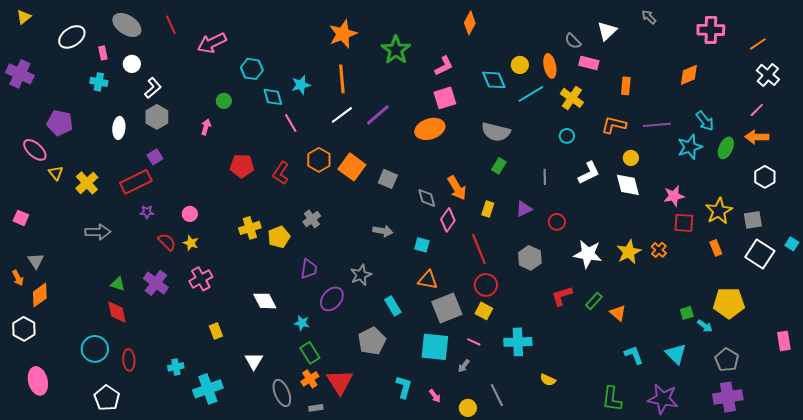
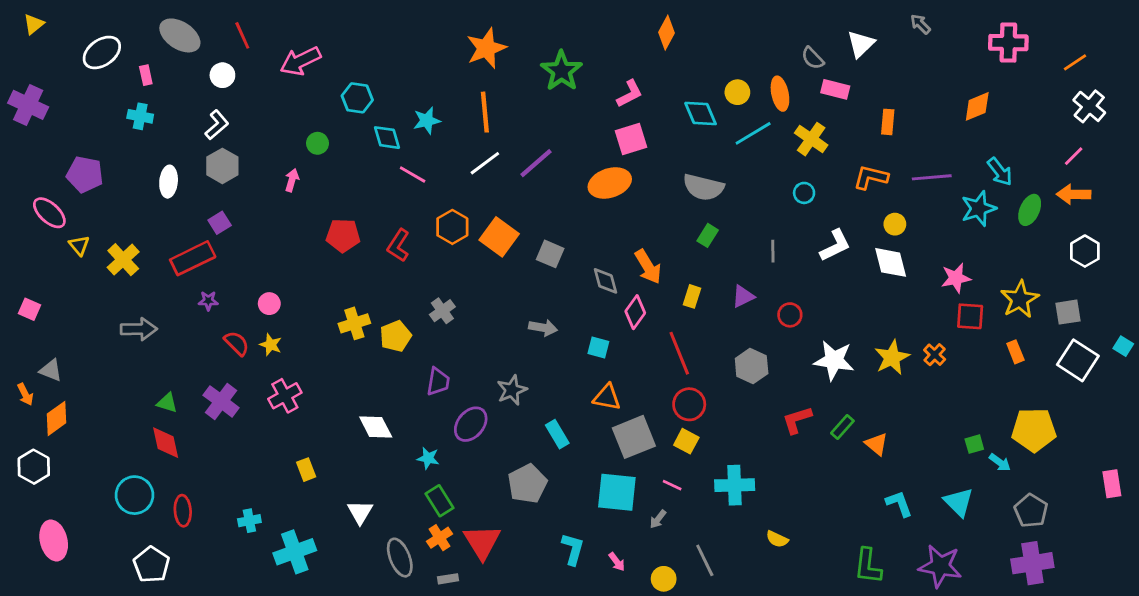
white circle: (132, 64) -> (222, 75), moved
pink line: (291, 123) -> (413, 174), turned -30
gray triangle: (36, 261) -> (51, 370), turned -36

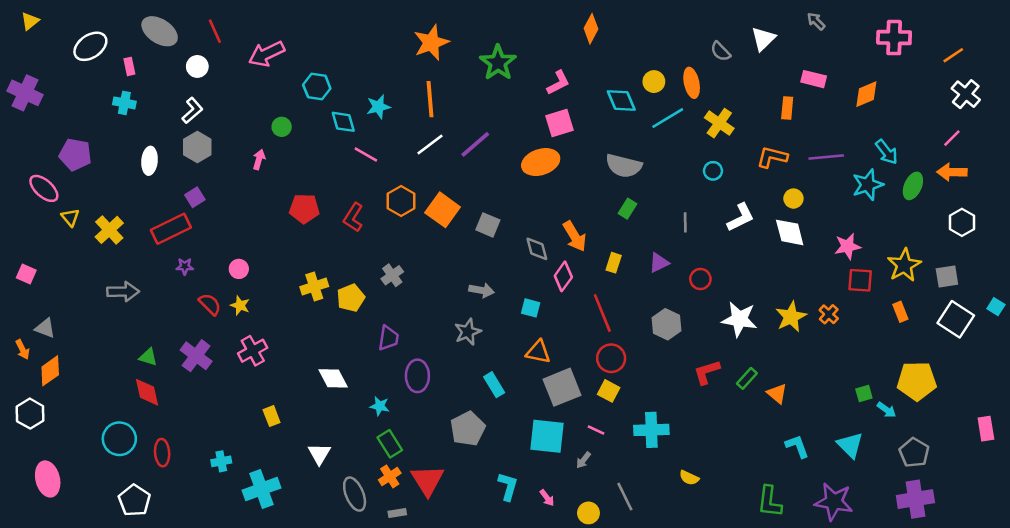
pink rectangle: (835, 89) -> (814, 79), moved
gray star: (512, 390) -> (468, 332), moved
purple ellipse: (471, 424) -> (417, 376), turned -40

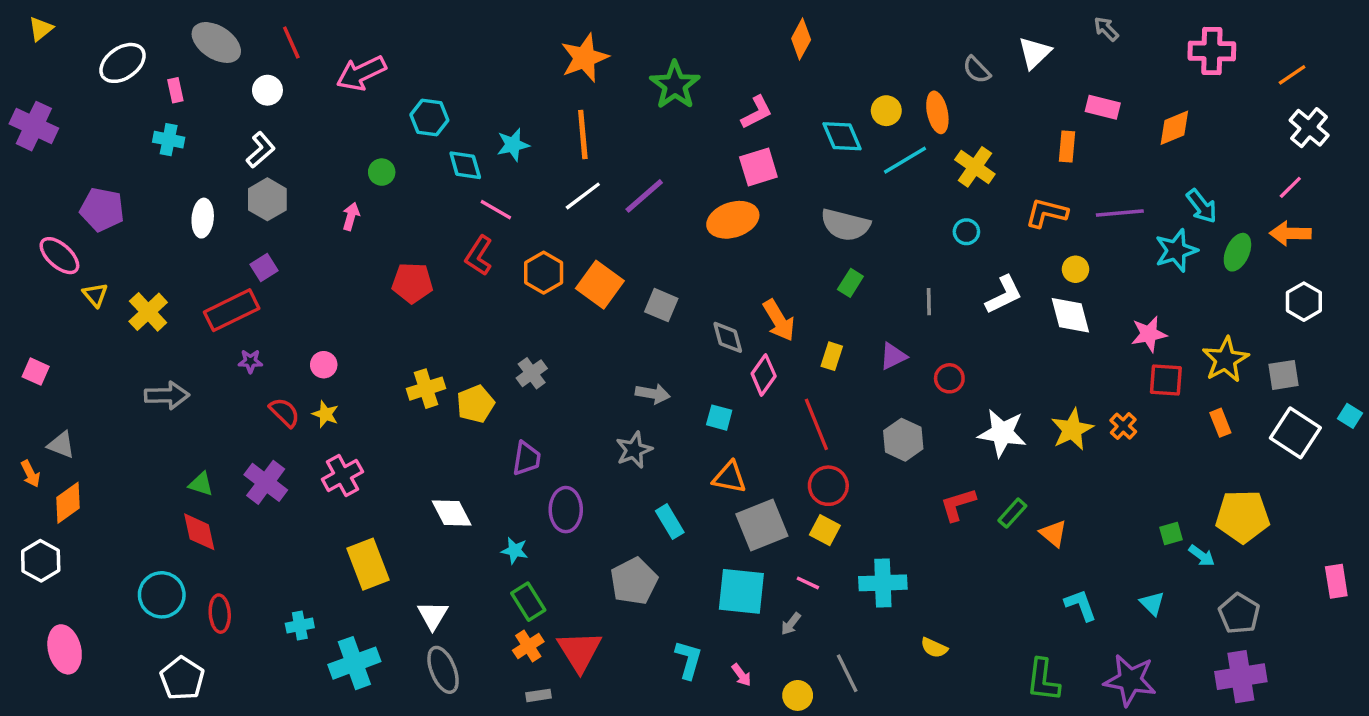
red L-shape: (353, 217) -> (479, 256), moved
yellow rectangle: (272, 416) -> (368, 564), size x1.8
cyan triangle: (850, 445) -> (1152, 603), size x0.7
gray ellipse: (355, 494) -> (443, 670), moved

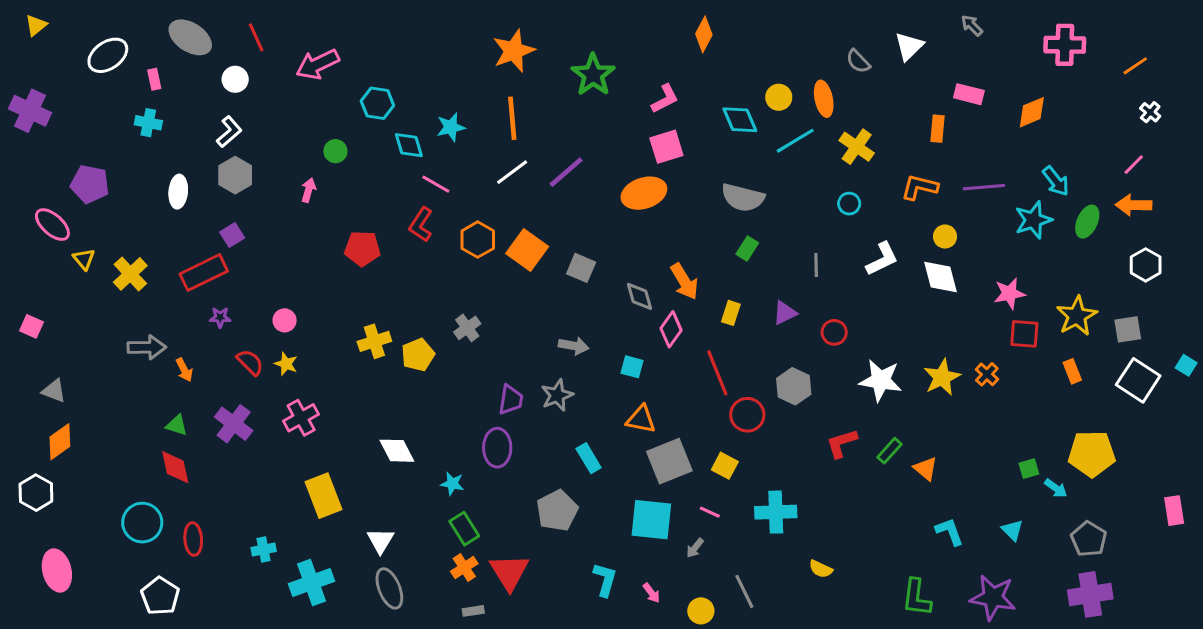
white cross: (1309, 128) -> (1150, 112), size x0.6
purple trapezoid: (527, 458) -> (511, 400), moved
orange arrow: (30, 474) -> (184, 370), moved
red circle: (828, 486) -> (747, 415), moved

